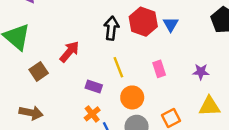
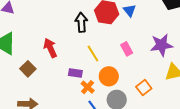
red arrow: (69, 52) -> (50, 48), turned -54
purple star: (201, 72) -> (161, 45), size x1.6
orange cross: (92, 114) -> (88, 87), moved

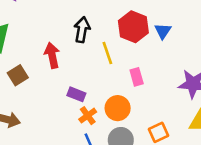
black arrow: (81, 22) -> (82, 30), moved
pink rectangle: (127, 49) -> (137, 77), moved
yellow line: (93, 54) -> (107, 53), moved

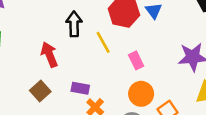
brown square: (18, 75) -> (40, 91), moved
orange circle: (118, 108) -> (141, 94), moved

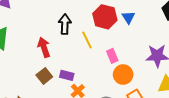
brown square: (40, 91) -> (44, 76), moved
orange circle: (141, 94) -> (123, 75), moved

